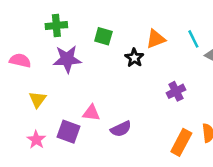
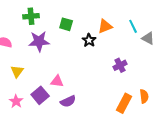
purple semicircle: (121, 129) -> (68, 101), moved
purple square: (68, 132) -> (40, 95), turned 30

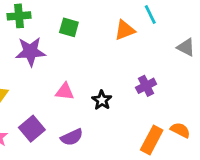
cyan line: (133, 26) -> (150, 14), moved
black star: (89, 40) -> (102, 100), moved
pink triangle: (57, 81) -> (65, 92), moved
orange semicircle: (144, 96) -> (180, 130), turned -56

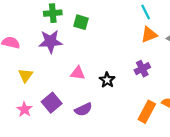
green cross: (19, 16) -> (53, 13), moved
orange triangle: (125, 30) -> (149, 35), moved

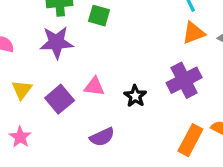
purple cross: (142, 69) -> (184, 80), size x1.5
purple square: (52, 103) -> (60, 99), moved

